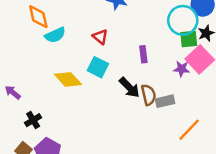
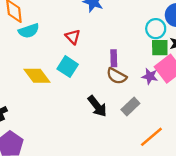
cyan circle: (183, 20) -> (156, 29), size x0.7
black arrow: (129, 87) -> (97, 106), moved
brown semicircle: (148, 95) -> (117, 76), moved, turned 126
gray rectangle: (165, 101) -> (130, 107), turned -36

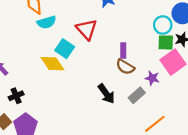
red triangle: (73, 37) -> (87, 29), size x1.5
cyan square: (68, 67) -> (65, 49), moved
purple star: (150, 76) -> (152, 78), moved

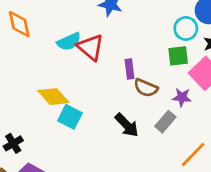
cyan semicircle: (46, 22) -> (69, 42), moved
green square: (166, 42) -> (178, 56), moved
cyan square: (65, 49) -> (70, 117), moved
purple rectangle: (123, 51) -> (129, 69), moved

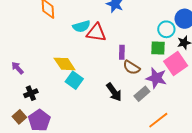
red triangle: (91, 47) -> (96, 33), turned -40
purple star: (182, 97) -> (156, 78), size x1.5

